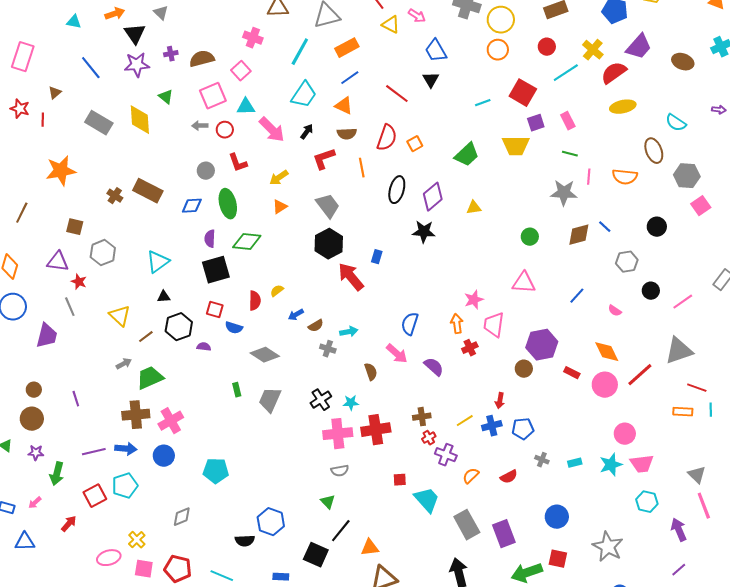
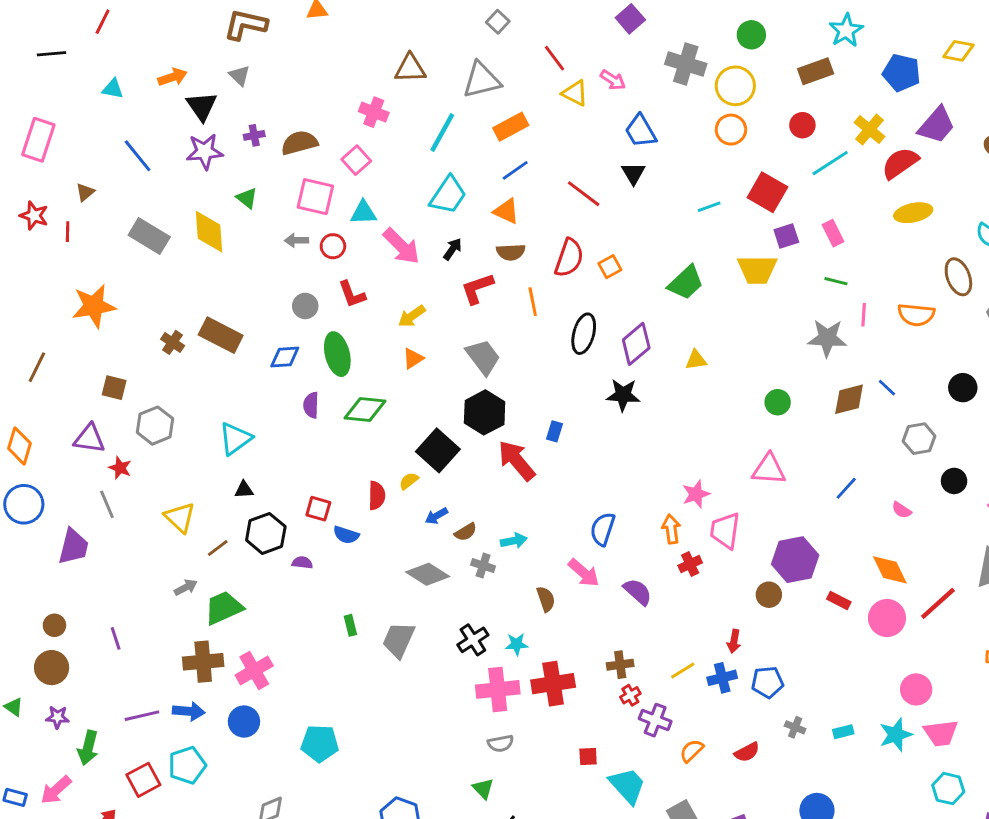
pink square: (213, 96) -> (315, 197), turned 36
black square: (216, 270) -> (438, 450), moved, turned -32
gray diamond: (265, 355) -> (428, 574), moved
pink arrow: (35, 503) -> (56, 790), size x1.6

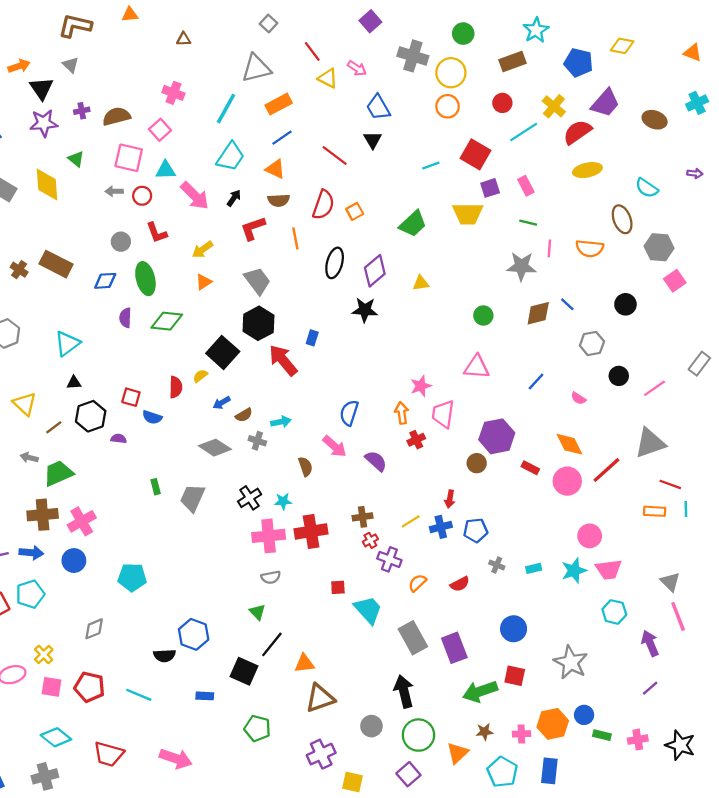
brown triangle: (410, 68) -> (184, 39), moved, size x0.6
gray arrow: (186, 587) -> (29, 458), turned -138

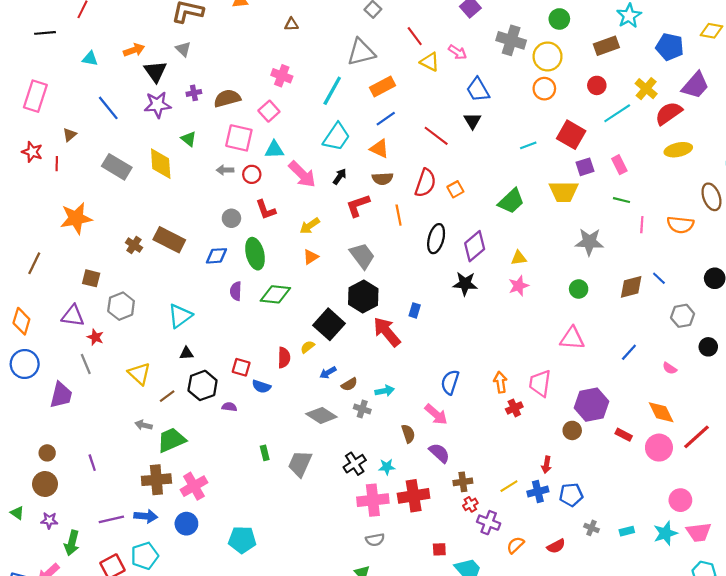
gray star: (521, 266) -> (589, 242), moved
pink star: (421, 386) -> (519, 286), moved
purple semicircle: (376, 461) -> (439, 453), moved

